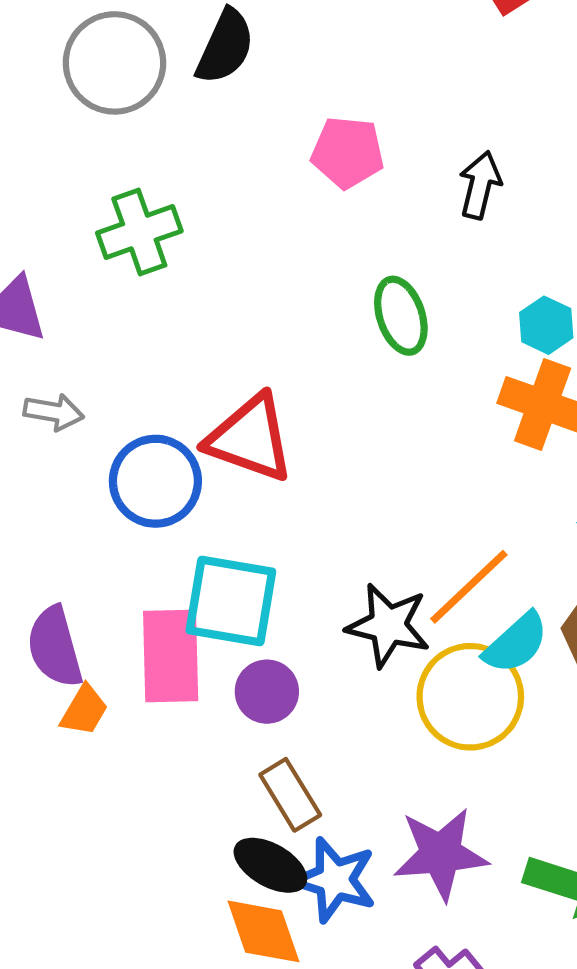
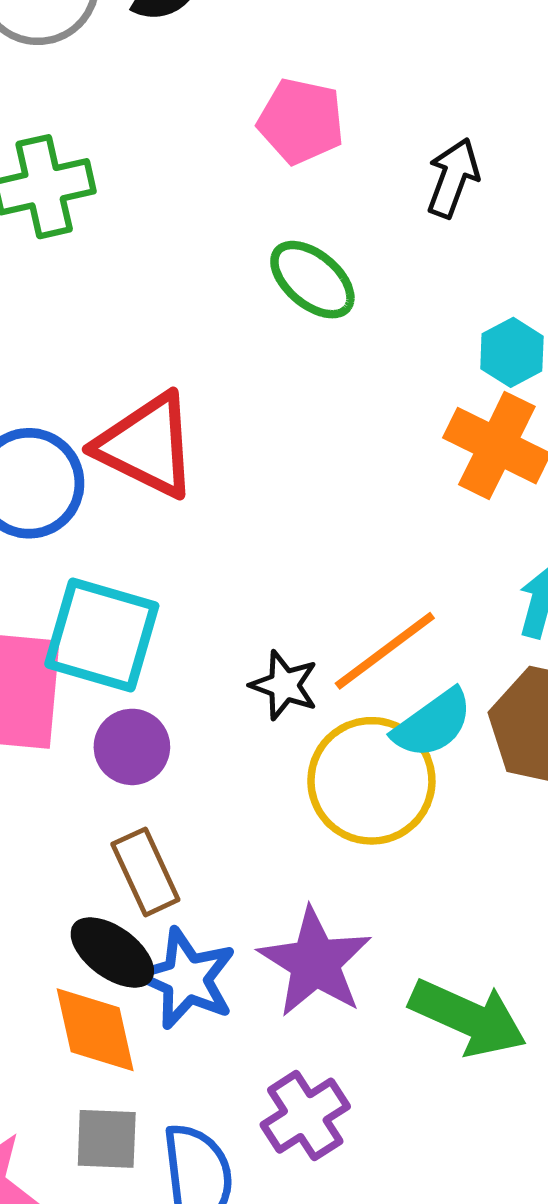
green ellipse: (401, 316) -> (312, 280), moved, turned -38
black star: (388, 625) -> (284, 685), size x0.7
purple star: (441, 854) -> (315, 962), turned 30

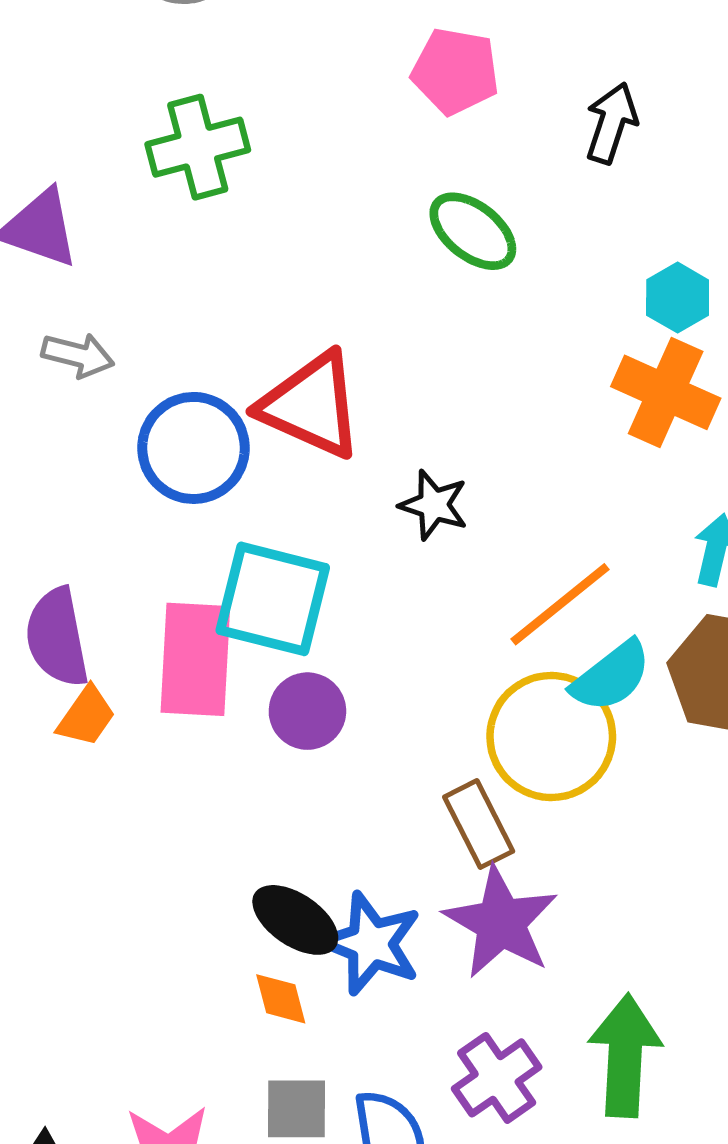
black star: (284, 685) -> (434, 505), moved
brown rectangle: (145, 872) -> (479, 824), moved
green arrow: (468, 1018) -> (625, 1056), moved, turned -109
orange diamond: (95, 1030) -> (281, 999), size x0.6

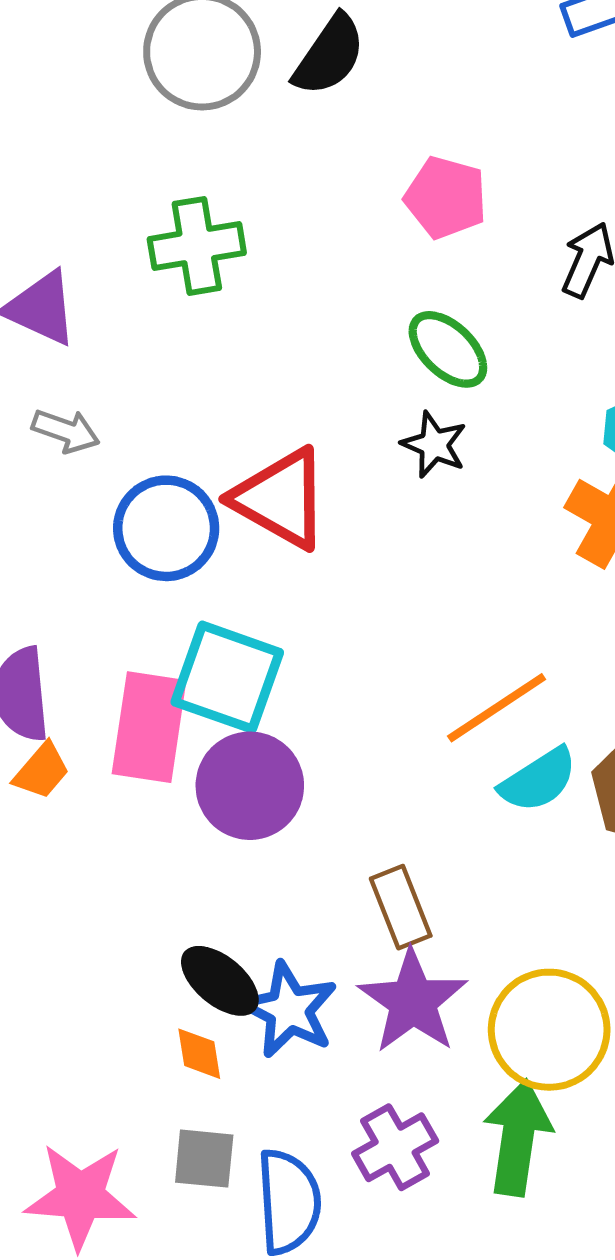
black star: (434, 505) -> (434, 445), moved
purple circle: (307, 711) -> (250, 786), size x1.5
yellow circle: (551, 737) -> (549, 1030), moved

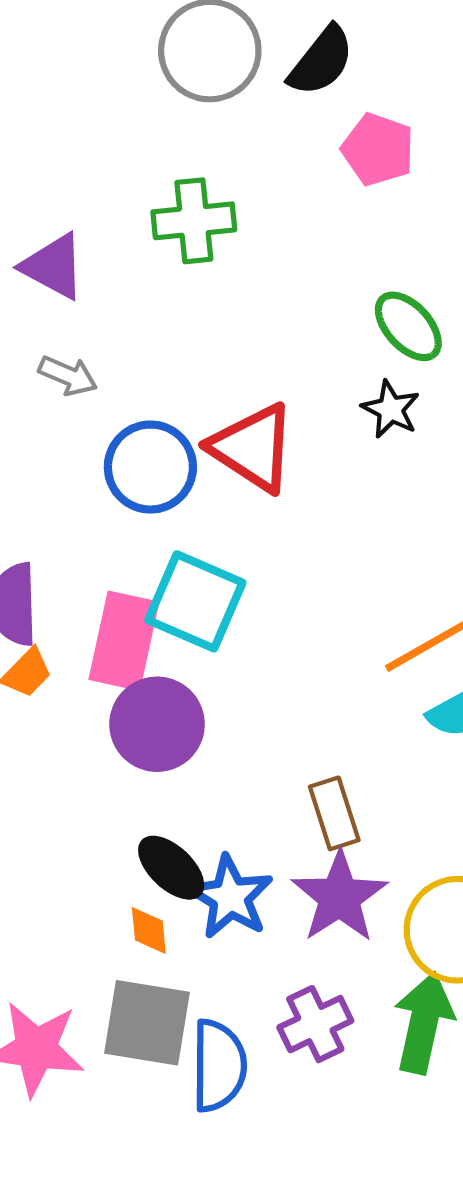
pink pentagon: (446, 198) -> (378, 149), moved
purple circle: (250, 786) -> (157, 724), moved
gray square: (204, 1159) -> (147, 1023), size x1.6

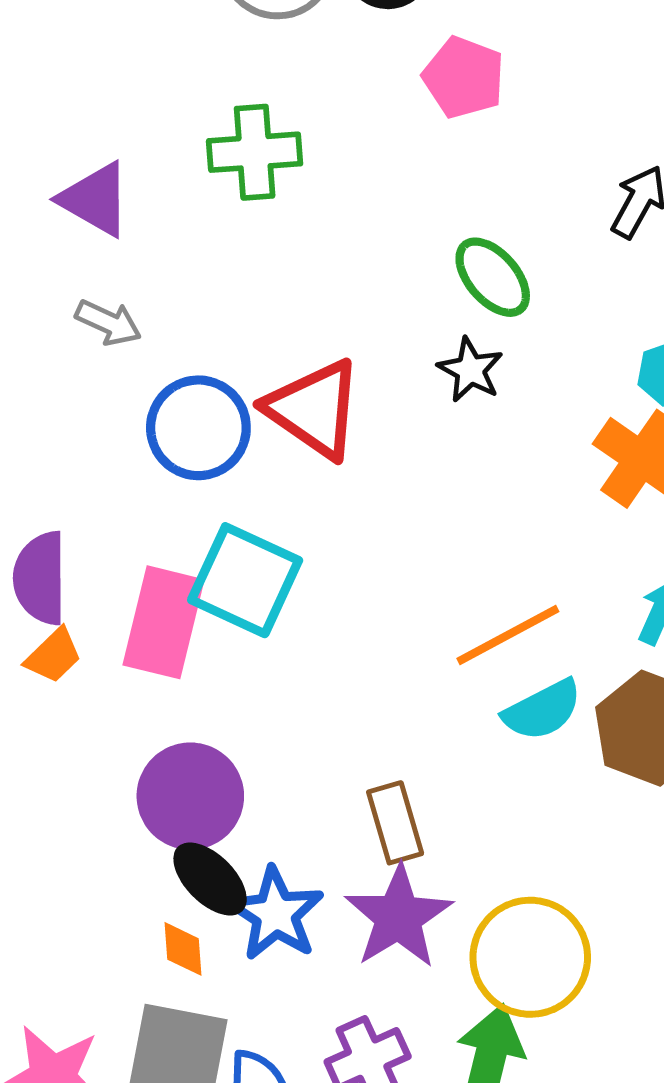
purple circle: (157, 724) -> (190, 796), moved

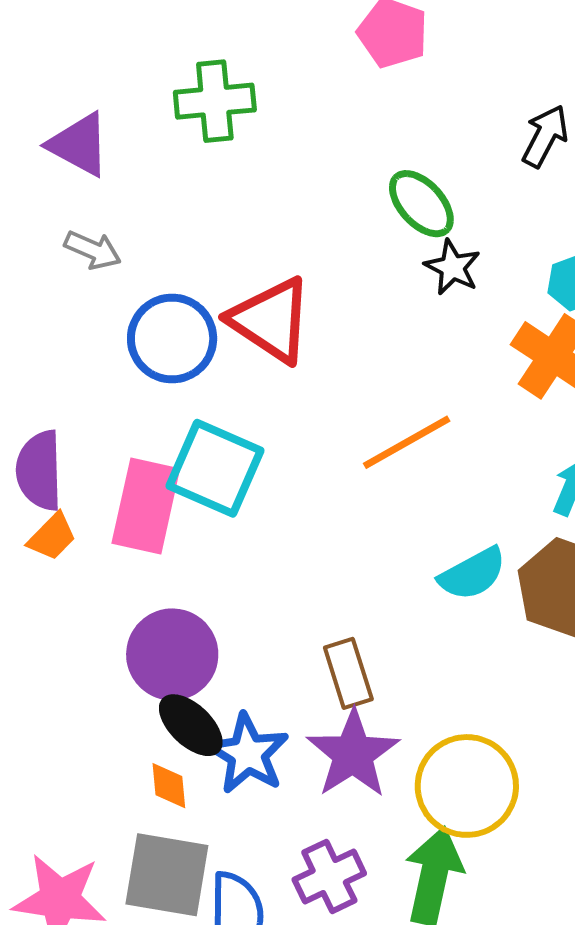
black star: (470, 370) -> (452, 267), moved
orange line: (508, 635) -> (407, 442), moved

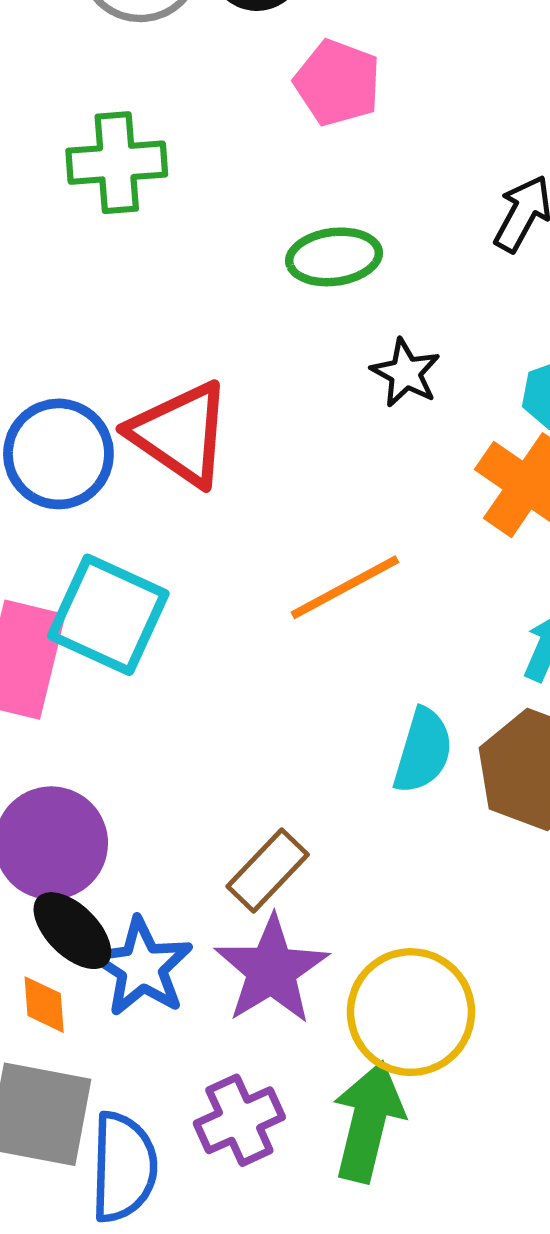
green ellipse: (421, 204) -> (334, 257), moved, turned -56
cyan semicircle: (472, 574) -> (423, 751), turned -46
brown rectangle: (348, 673) -> (268, 871), turned 60

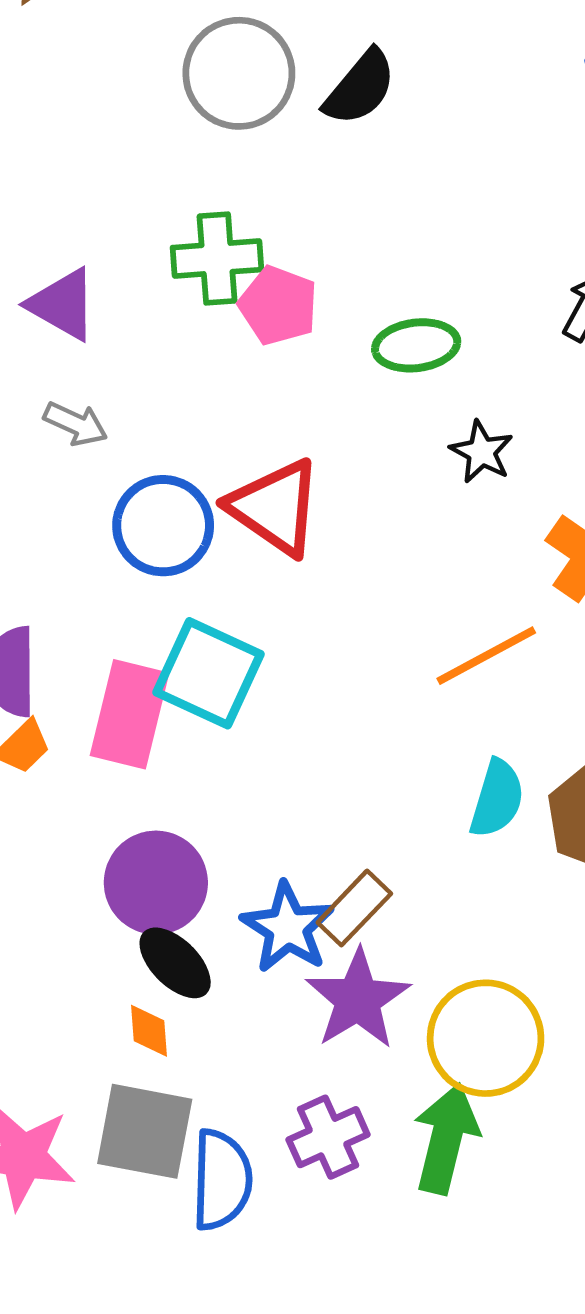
pink pentagon: (337, 83) -> (278, 305), moved
orange line: (345, 587) -> (486, 656), moved
blue star: (142, 967) -> (288, 928), moved

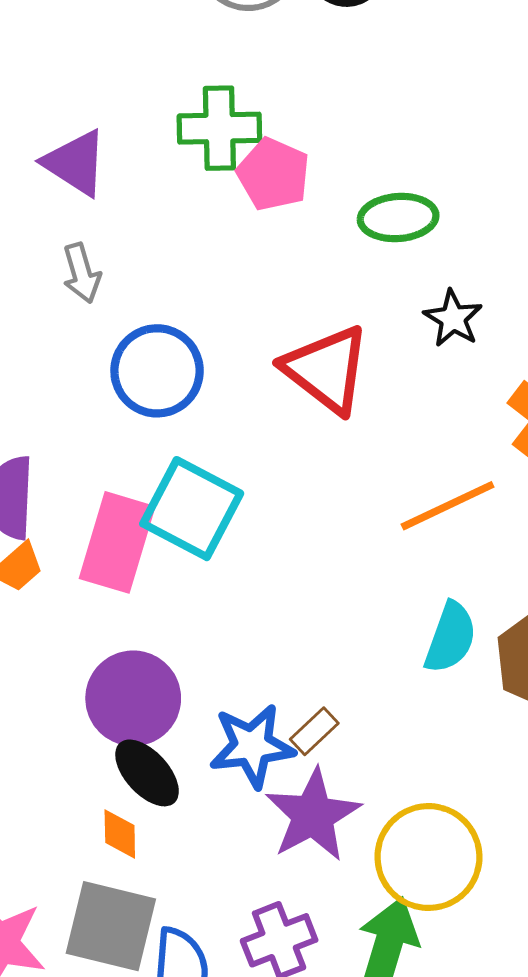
gray arrow: (76, 424) -> (82, 273), turned 46
red triangle: (275, 507) -> (326, 369), moved
brown rectangle: (354, 908) -> (314, 731), size x0.7
blue star: (288, 928) -> (252, 746), turned 30

